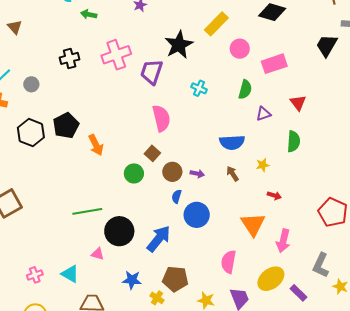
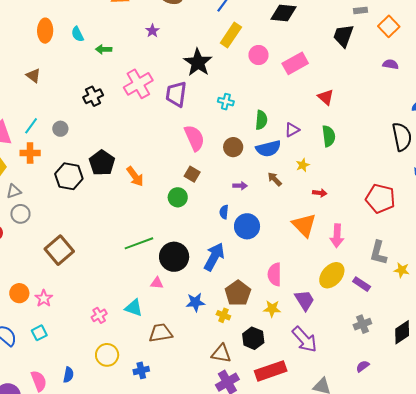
green semicircle: (245, 90) -> (261, 120), moved
purple triangle: (264, 114) -> (292, 130), moved
brown circle: (172, 172) -> (233, 147), moved
pink semicircle: (229, 262) -> (275, 274), moved
brown pentagon: (175, 279) -> (238, 293), turned -30

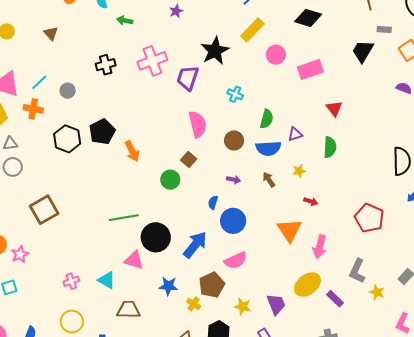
pink semicircle: (275, 274) -> (236, 260), moved, turned -125
pink triangle: (157, 283) -> (134, 260), size x1.5

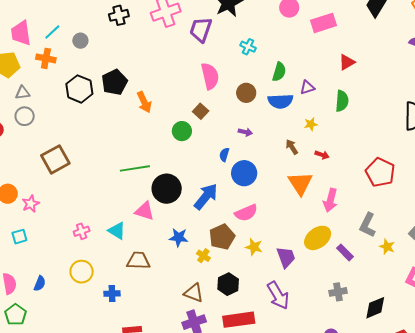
red triangle: (334, 108) -> (347, 62), turned 36
brown arrow: (269, 180) -> (292, 147), moved
yellow star: (243, 306) -> (254, 247), moved

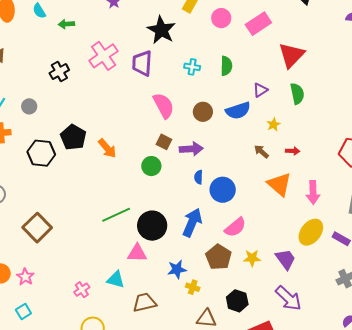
red triangle: (347, 62) -> (291, 55), size x1.6
green semicircle: (279, 72) -> (226, 66), moved
purple arrow: (245, 132) -> (191, 149), moved, size x1.6
yellow cross: (203, 256) -> (193, 287), moved

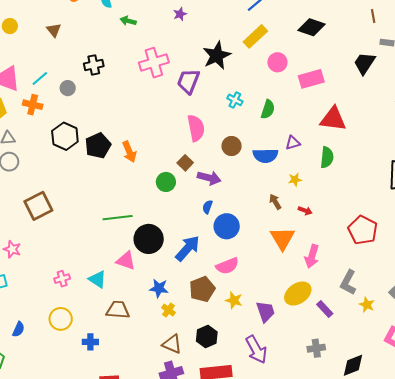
red triangle: (291, 55) -> (333, 119), turned 36
black cross: (59, 72) -> (94, 65), moved
black pentagon: (73, 137) -> (98, 146), moved
pink star: (25, 277) -> (12, 249), turned -30

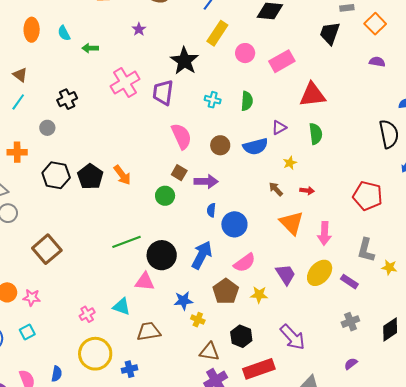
cyan line: (40, 78) -> (18, 102), moved
purple trapezoid: (265, 312) -> (286, 275), moved
yellow circle: (61, 319) -> (95, 354), size x1.4

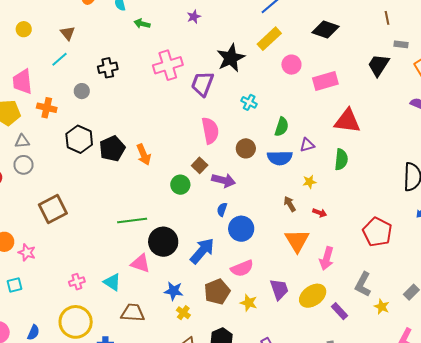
green semicircle: (247, 101) -> (282, 127), moved

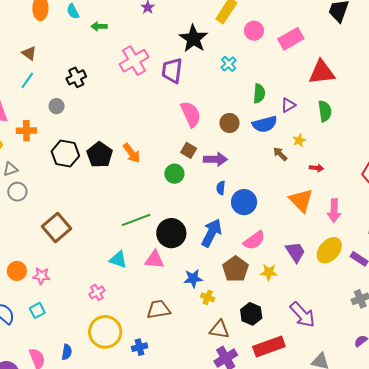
cyan cross: (249, 102) -> (229, 64), moved, turned 35
brown arrow: (290, 204) -> (280, 154), moved
cyan triangle: (112, 282) -> (118, 260), moved

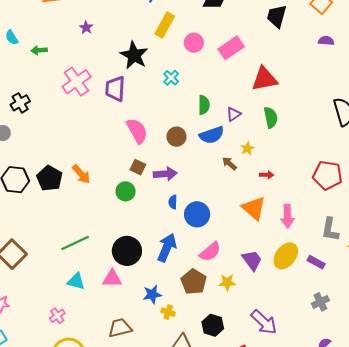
green line: (136, 220) -> (75, 243), moved

